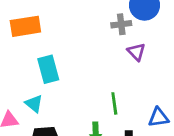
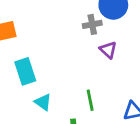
cyan triangle: (34, 104) -> (43, 102), moved

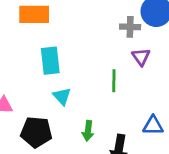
green line: (90, 100) -> (114, 81), moved

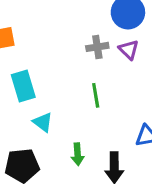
gray cross: (130, 27) -> (97, 47), moved
purple triangle: (141, 57) -> (129, 50), moved

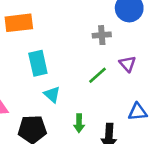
purple triangle: (129, 50) -> (128, 64), moved
green line: (96, 95) -> (98, 75), turned 54

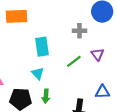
cyan rectangle: (38, 63) -> (42, 47), moved
green arrow: (79, 123) -> (46, 96), moved

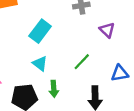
cyan rectangle: (42, 47) -> (40, 31), turned 54
green line: (74, 61) -> (82, 62), moved

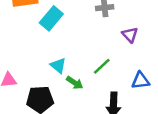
cyan rectangle: (40, 31) -> (51, 18), moved
green arrow: (54, 89) -> (75, 83), moved, turned -56

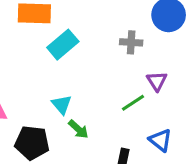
green line: (102, 66) -> (133, 103), moved
blue triangle: (141, 81) -> (160, 140), turned 36

